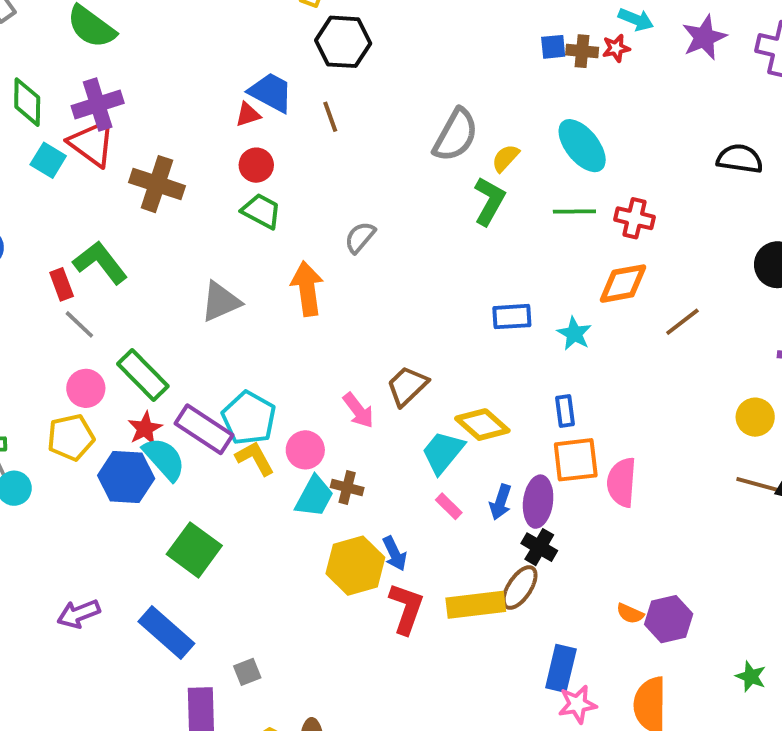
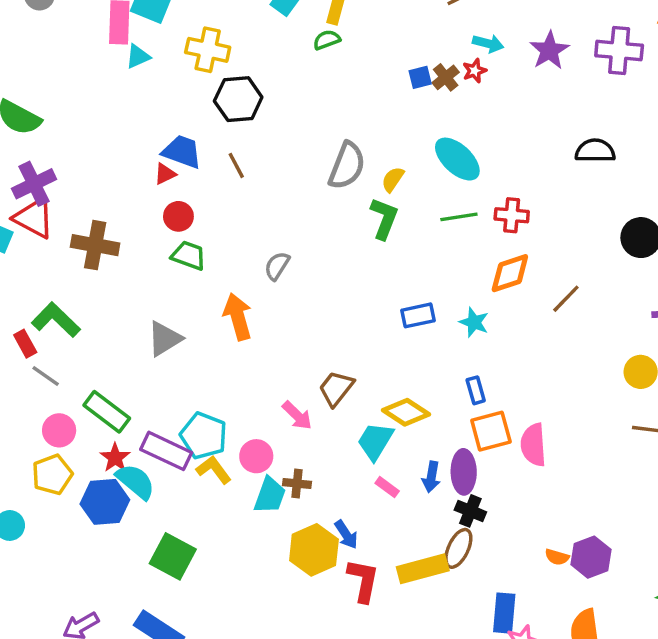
brown cross: (582, 51) -> (446, 77), turned -36

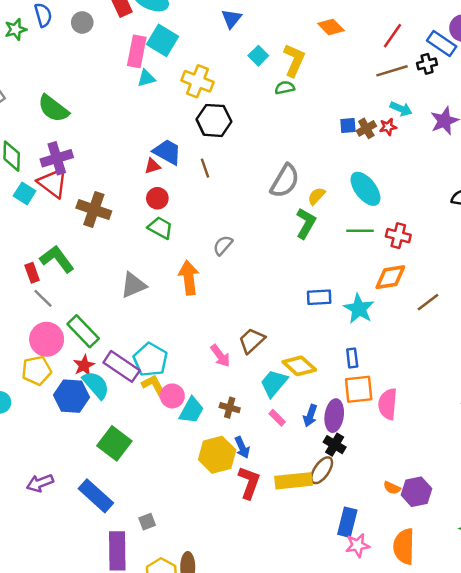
cyan star: (474, 322) -> (359, 309), size x1.4
pink circle: (59, 430) -> (47, 339), size x1.4
pink circle: (256, 456) -> (172, 396), moved
brown cross: (297, 483) -> (230, 408), moved

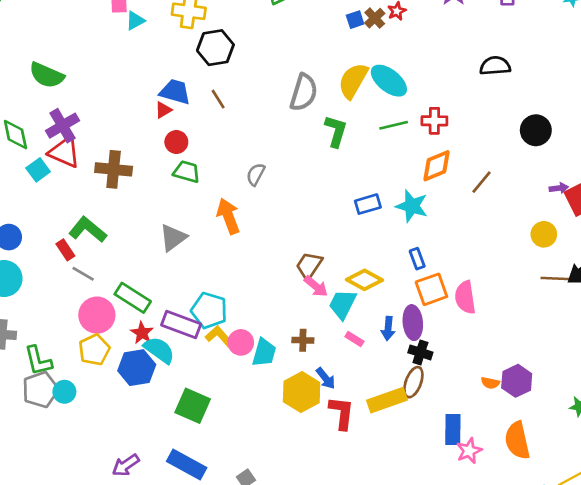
cyan square: (25, 193) -> (38, 170), turned 35
yellow semicircle: (316, 196) -> (353, 81), moved, size x1.8
pink arrow: (220, 356) -> (316, 286), moved

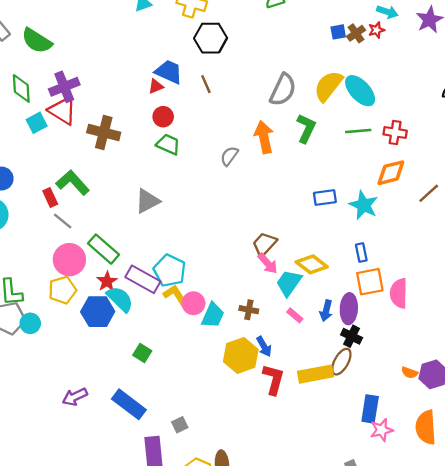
green semicircle: (47, 75) -> (37, 41), moved
orange arrow: (228, 216) -> (264, 137), moved
green square: (193, 406) -> (142, 353), size x0.6

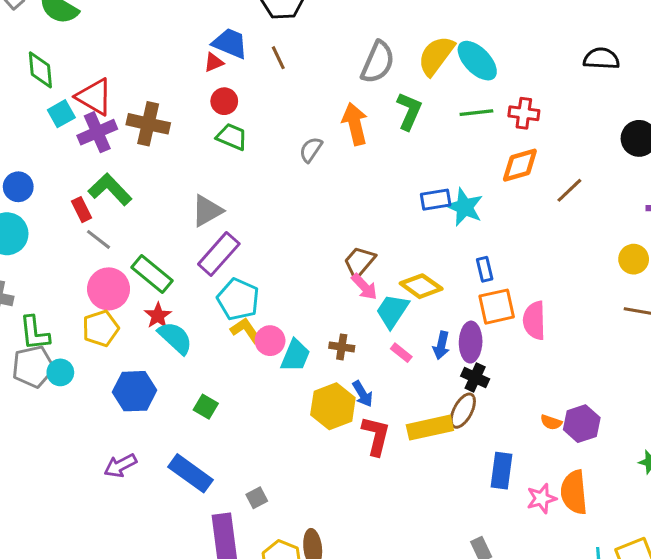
purple cross: (64, 87) -> (97, 132), moved
cyan star: (364, 205) -> (464, 207), moved
purple rectangle: (143, 279) -> (219, 254), moved, turned -76
blue hexagon: (98, 312) -> (135, 391), moved
pink star: (382, 430) -> (542, 498), moved

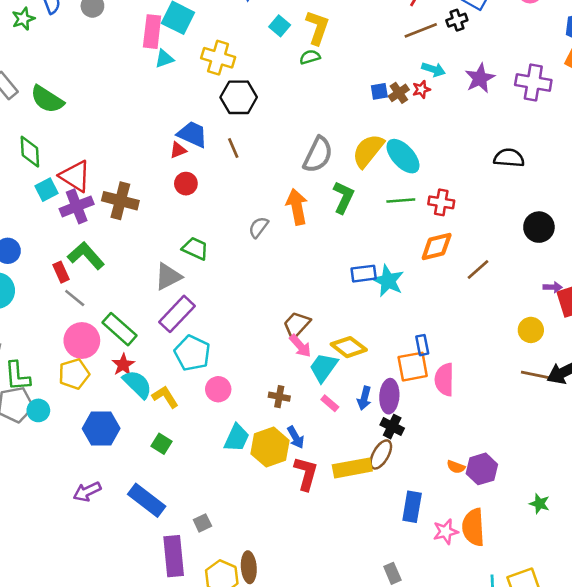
green trapezoid: (232, 137) -> (195, 249), moved
blue rectangle: (485, 269) -> (422, 345), moved
yellow L-shape: (246, 330) -> (165, 397), moved
cyan trapezoid: (295, 356) -> (237, 438), moved

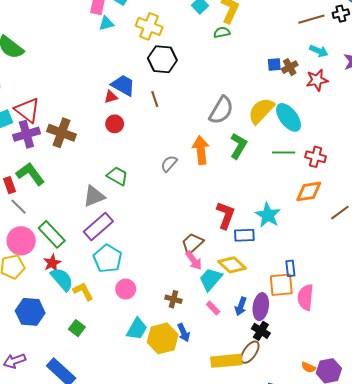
red star: (421, 89) -> (317, 80), moved, size x1.5
blue rectangle: (364, 274) -> (244, 235), moved
red L-shape: (306, 473) -> (226, 215), moved

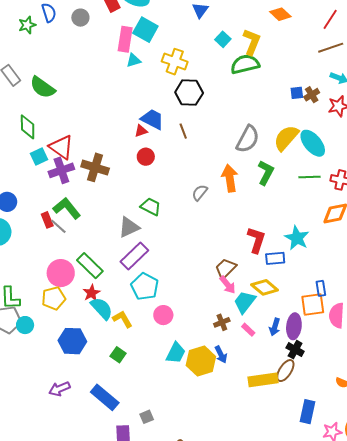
green semicircle: (222, 32) -> (245, 64), size x1.8
gray line: (18, 207) -> (58, 226), moved
brown cross: (173, 299) -> (222, 322), moved, turned -35

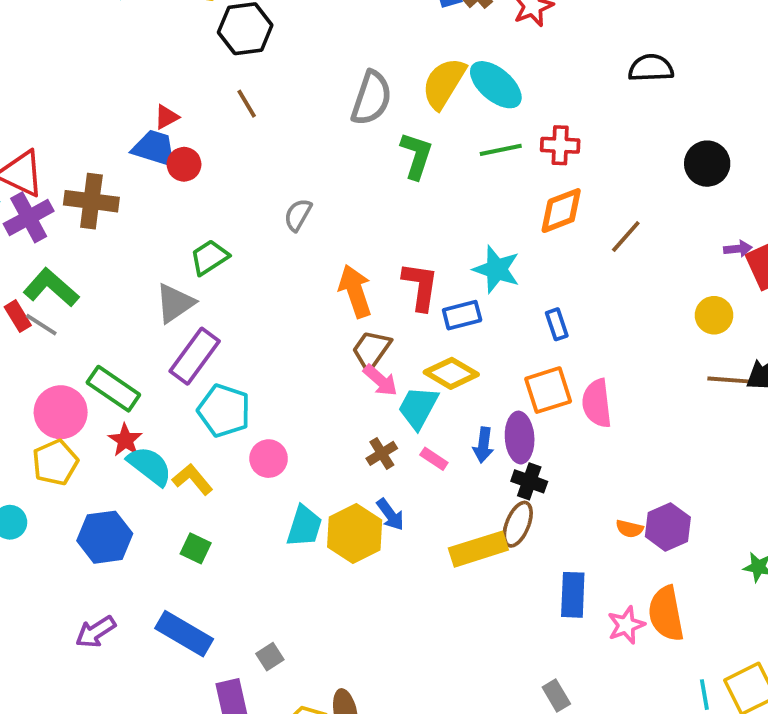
blue trapezoid: (152, 119) -> (154, 148), moved
orange arrow: (230, 178) -> (355, 291), moved
green trapezoid: (151, 207) -> (209, 257), turned -50
blue rectangle: (321, 288) -> (557, 324), moved

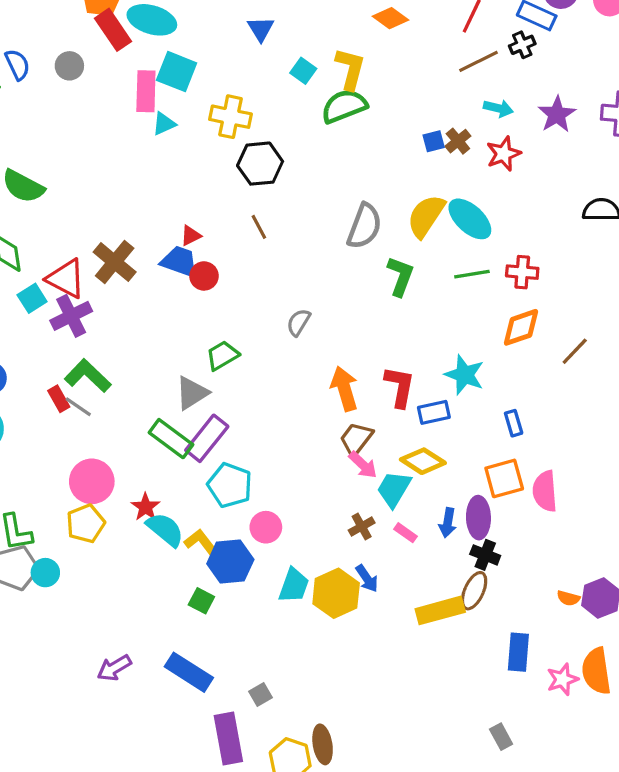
brown cross: (91, 201) -> (115, 262), moved, turned 30
green rectangle: (113, 389) -> (171, 439), moved
blue hexagon: (105, 537) -> (230, 562), moved

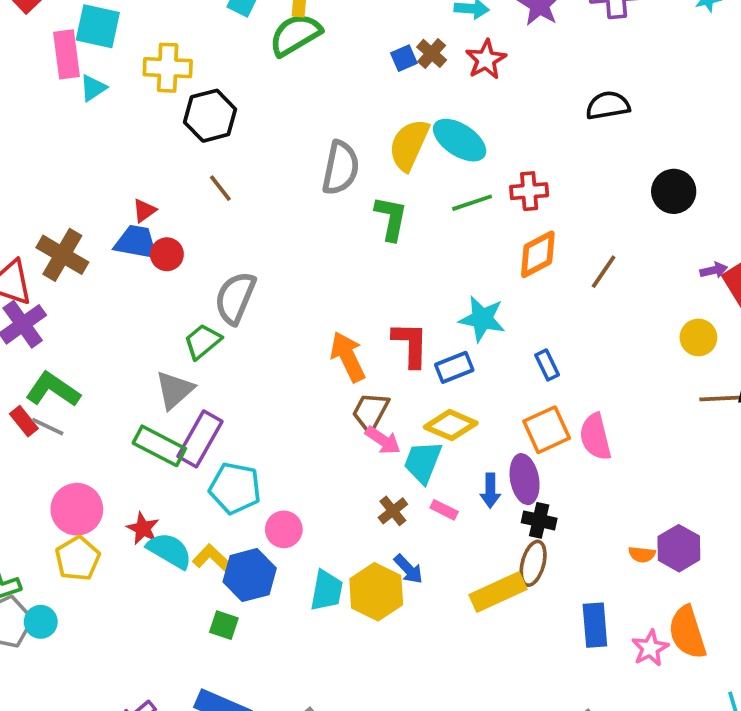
gray semicircle: (299, 322) -> (235, 298), moved, size x1.6

